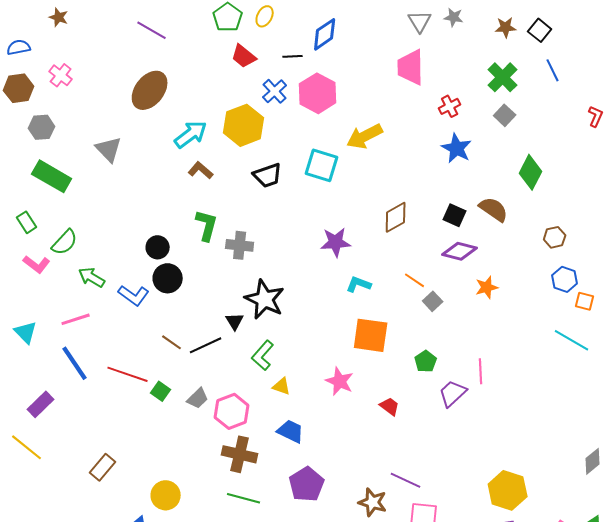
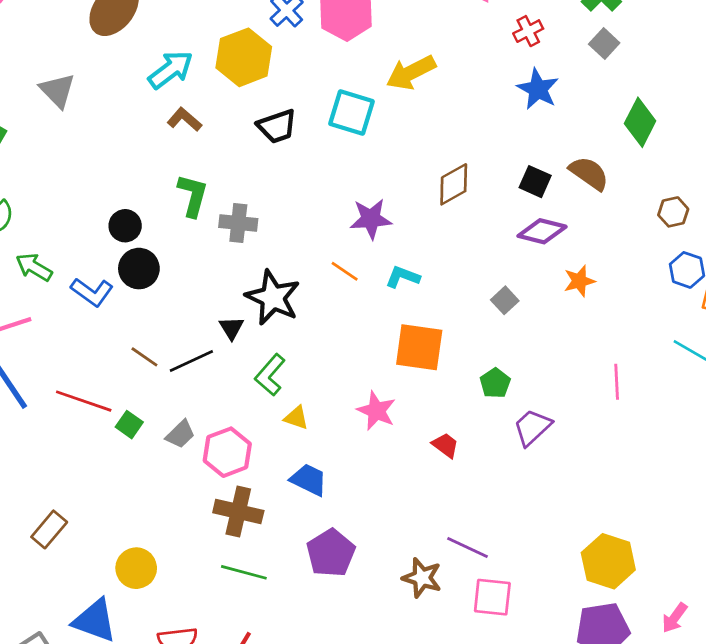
orange line: (415, 280) -> (345, 271), moved
pink line: (481, 371) -> (617, 382), moved

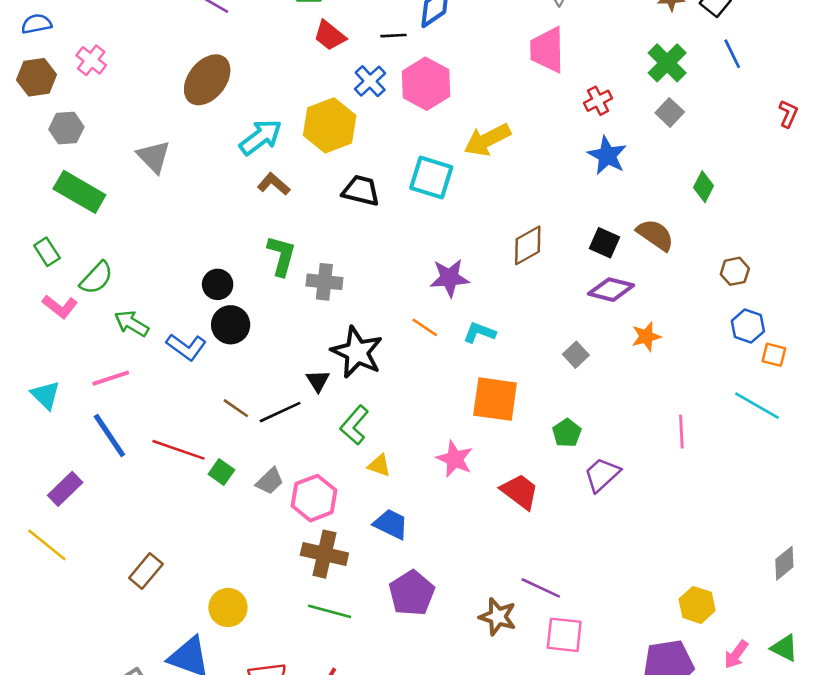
green diamond: (640, 122) -> (704, 187), size x0.7
black trapezoid: (277, 126) -> (361, 191), turned -147
red trapezoid: (445, 445) -> (520, 492), size x1.5
yellow hexagon: (608, 561) -> (697, 605), moved, size x0.7

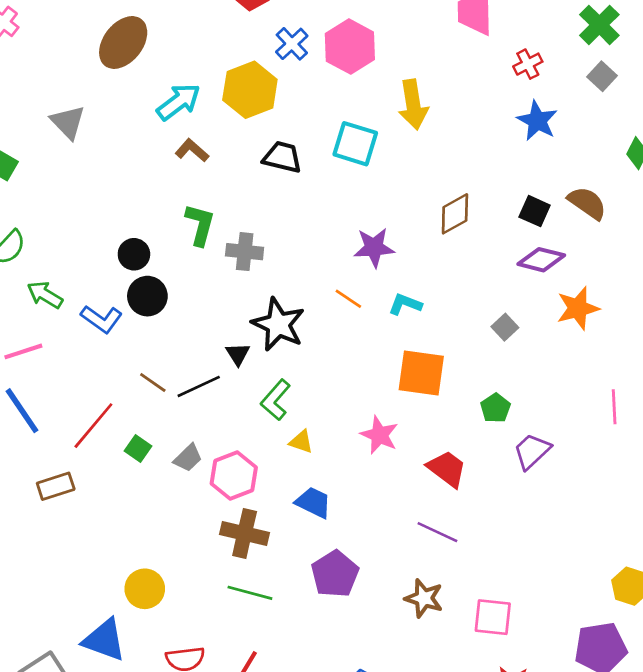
yellow arrow: (487, 140) -> (413, 105), turned -72
orange star: (646, 336) -> (578, 308), size x1.4
red line: (178, 450) -> (93, 426), turned -69
brown rectangle: (146, 571) -> (56, 486), moved, turned 32
purple line: (541, 588) -> (437, 532), moved

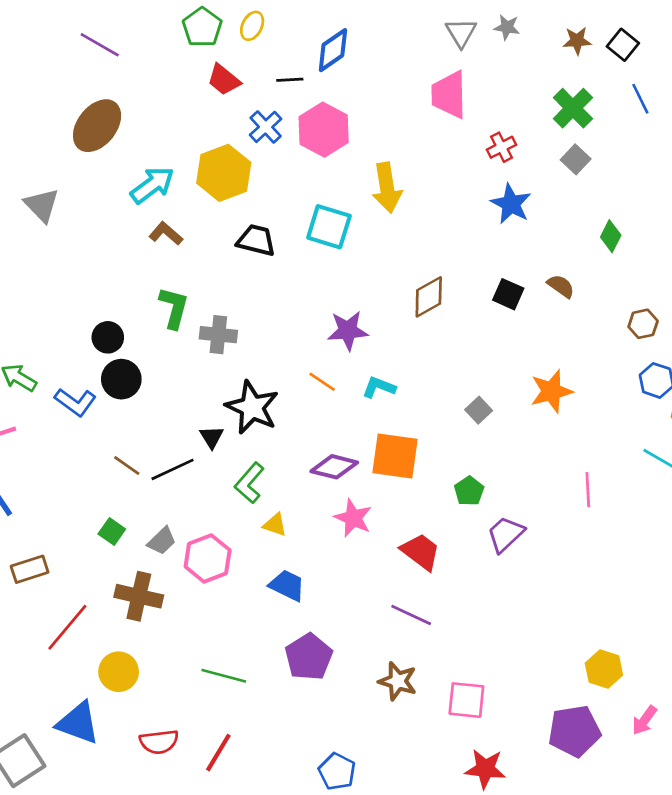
brown semicircle: (587, 203) -> (561, 286), size x0.7
purple diamond: (541, 260) -> (334, 467), moved
red line: (93, 426) -> (67, 627), moved
brown cross: (245, 533) -> (139, 596), moved

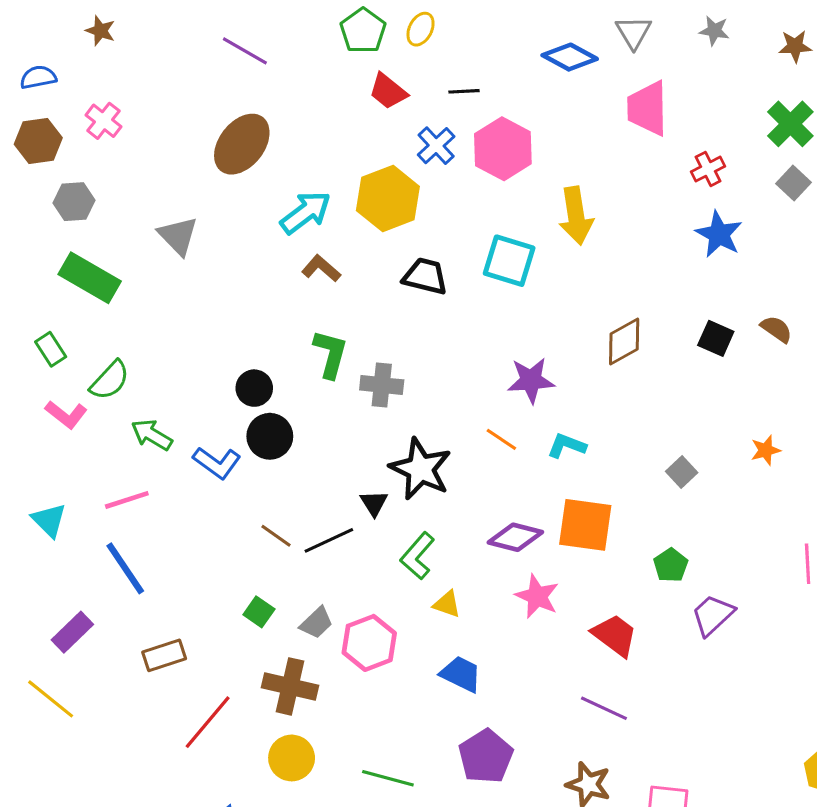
gray triangle: (461, 33) -> (633, 32), moved
blue diamond: (333, 50) -> (570, 57), moved, turned 63
orange star: (551, 391) -> (766, 450), size x0.6
yellow circle: (119, 672) -> (292, 758), moved

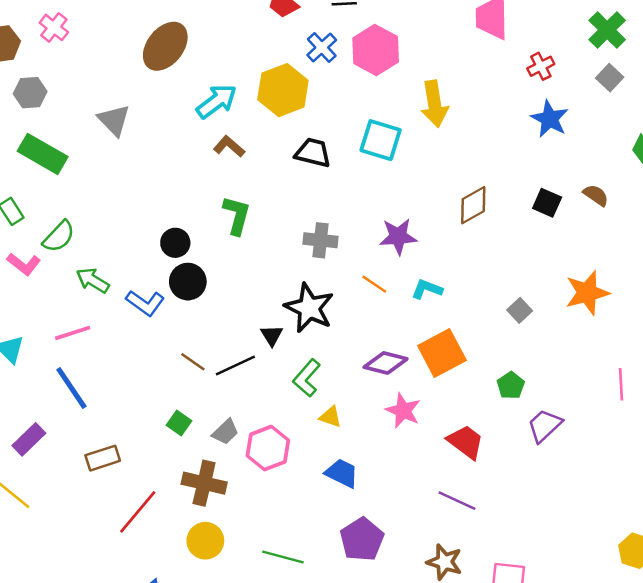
gray cross: (382, 385) -> (320, 240), moved
orange star: (766, 450) -> (587, 293), size x1.8
orange square: (585, 525) -> (442, 353), turned -36

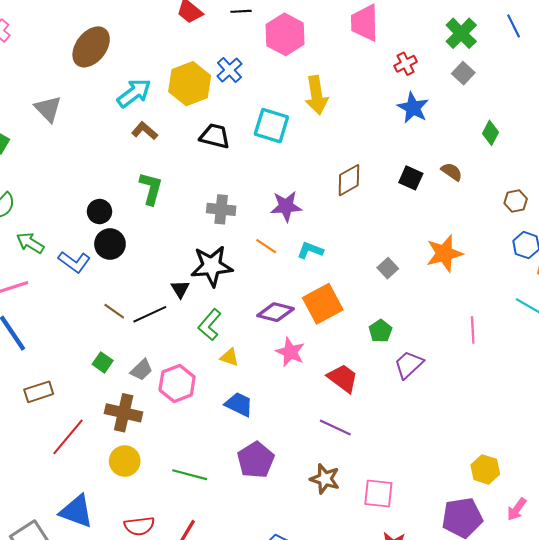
blue cross: (322, 47) -> (229, 70), moved
pink hexagon: (376, 50) -> (285, 34), moved
black star: (309, 308) -> (212, 266), turned -30

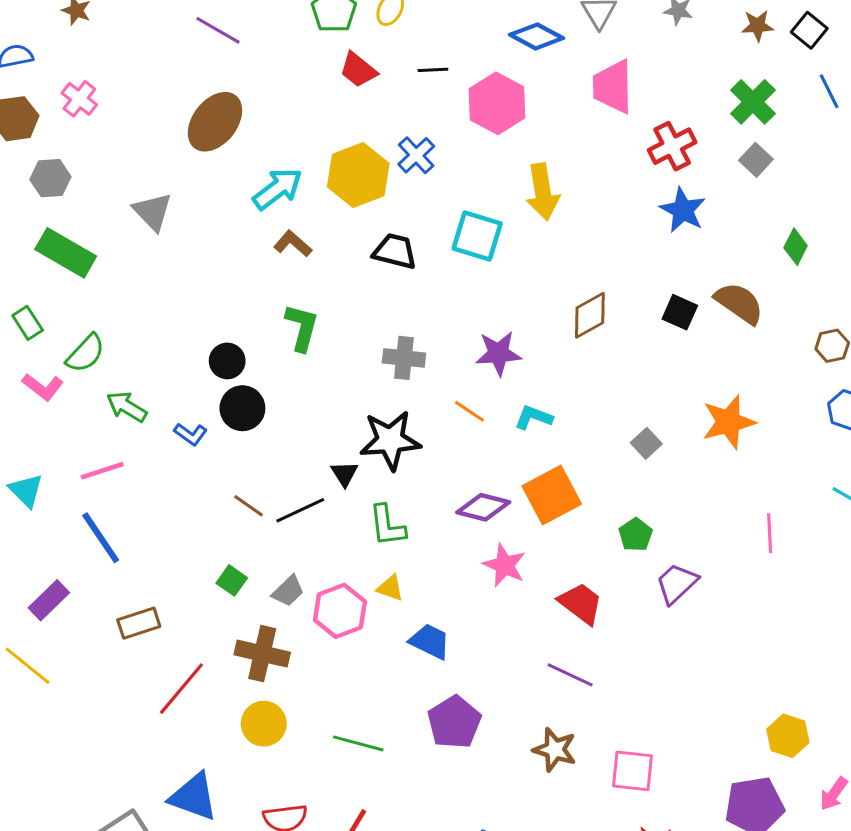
red cross: (406, 64) -> (672, 146), size x1.4
brown semicircle: (452, 172) -> (739, 303), size x1.6
blue L-shape: (74, 262) -> (191, 434), size x0.7
green L-shape: (210, 325) -> (387, 526), turned -48
yellow triangle: (229, 357) -> (390, 588), moved

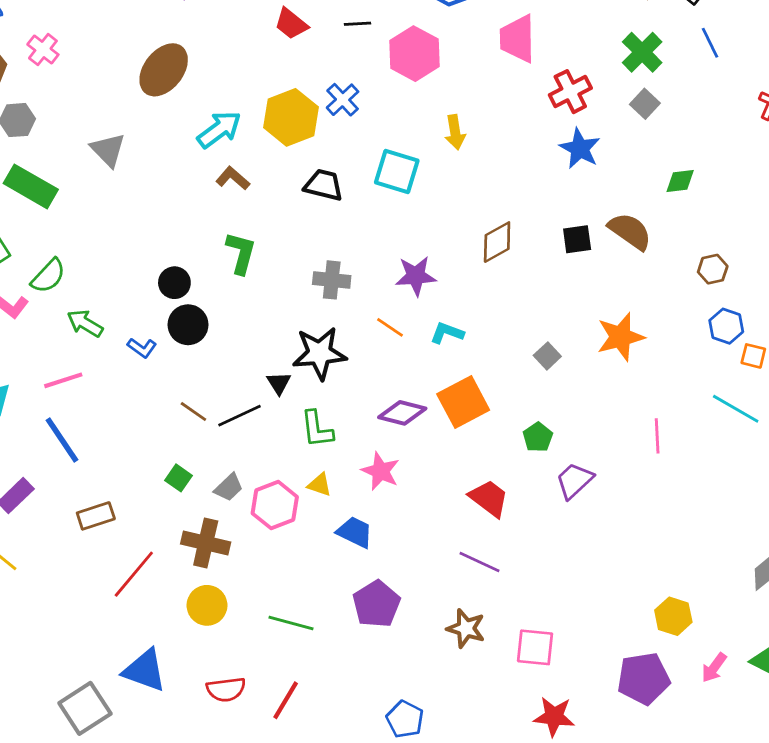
yellow arrow: (543, 192) -> (455, 132), size x0.7
green diamond: (796, 247) -> (680, 181), turned 56
black square: (680, 312) -> (577, 239), turned -32
pink star: (505, 565) -> (381, 471), moved

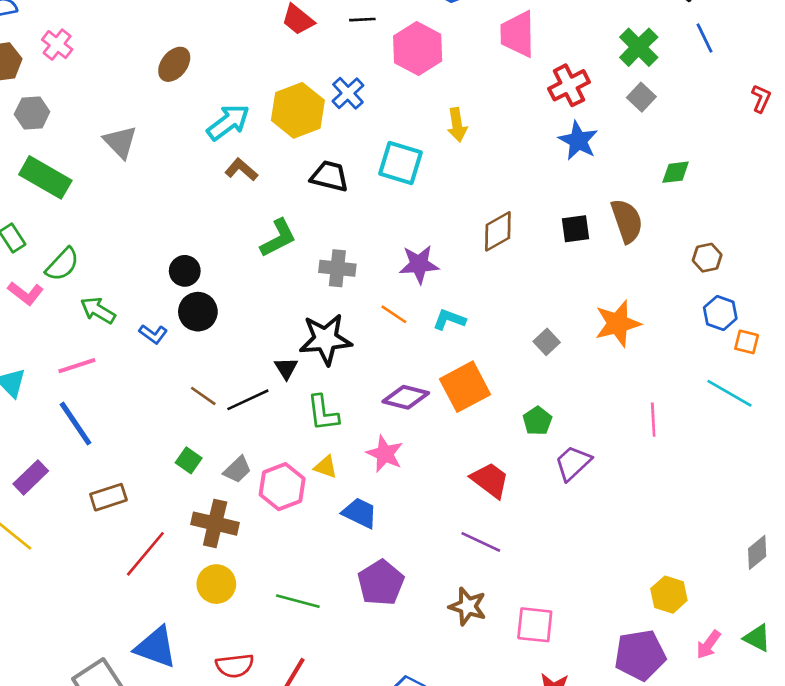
brown ellipse: (164, 70) -> (174, 64), size x0.7
brown semicircle: (630, 231) -> (627, 221), turned 36
green L-shape: (241, 253) -> (278, 238), moved, turned 48

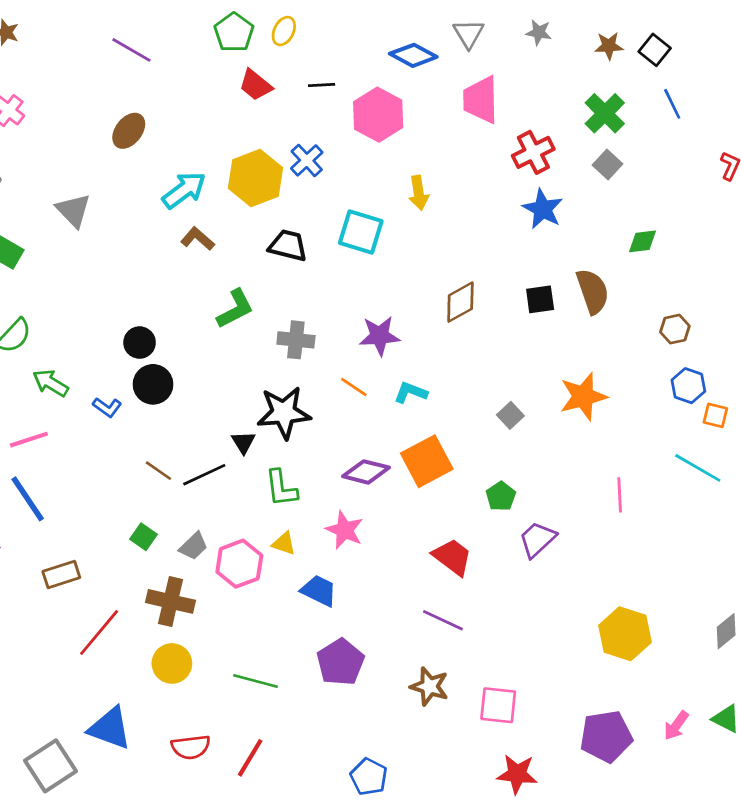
yellow hexagon: (669, 595) -> (625, 634), moved, size x1.4

